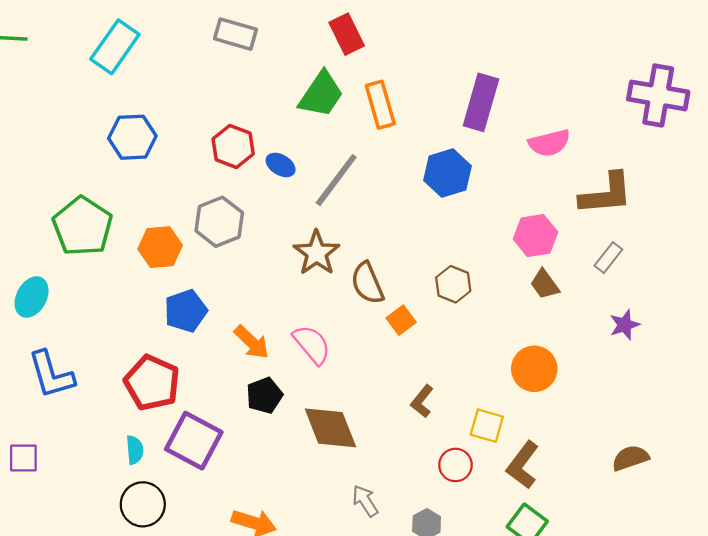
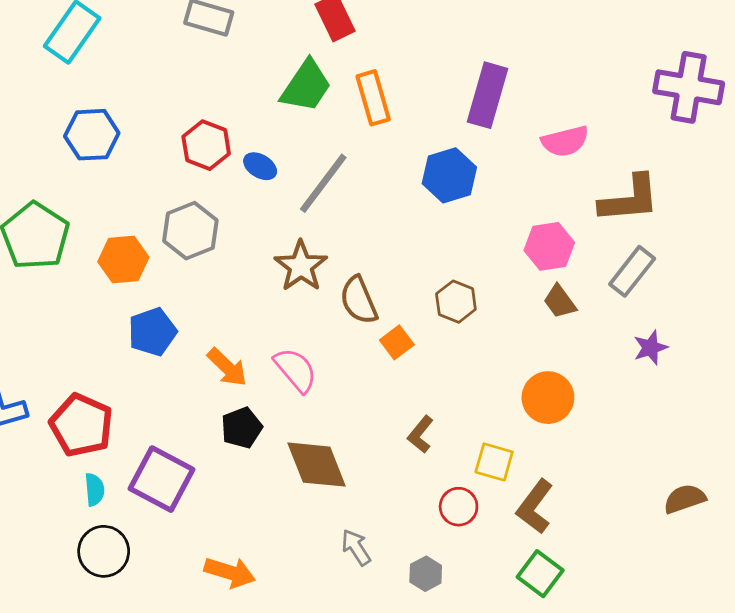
gray rectangle: (608, 258) -> (632, 271), size x1.4
red pentagon: (152, 383) -> (81, 425), moved
brown semicircle: (630, 458) -> (685, 499), moved

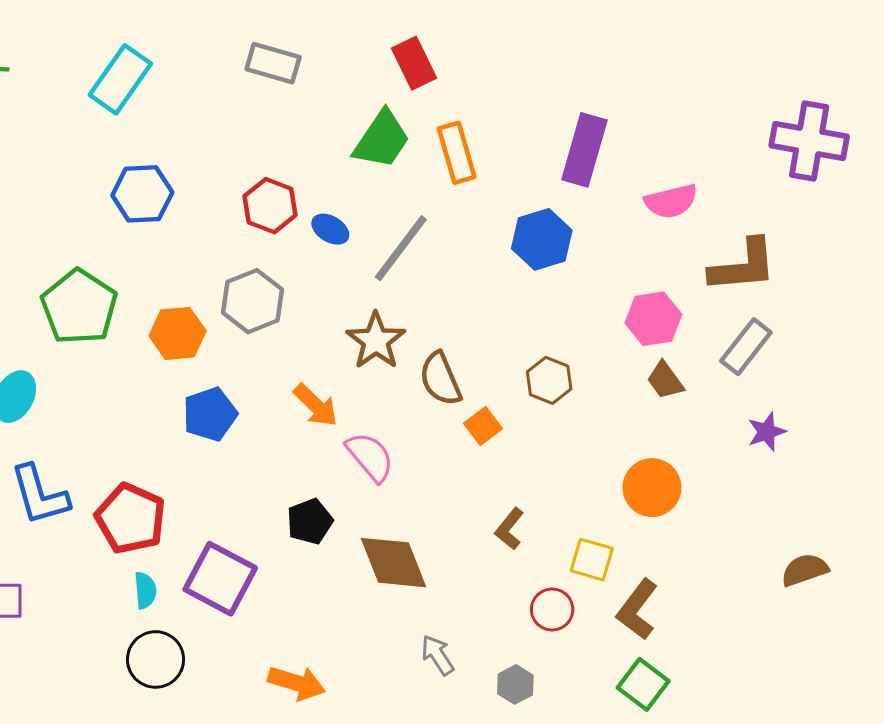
orange arrow: (227, 367) -> (316, 405), moved
brown semicircle: (685, 499) -> (805, 570), moved

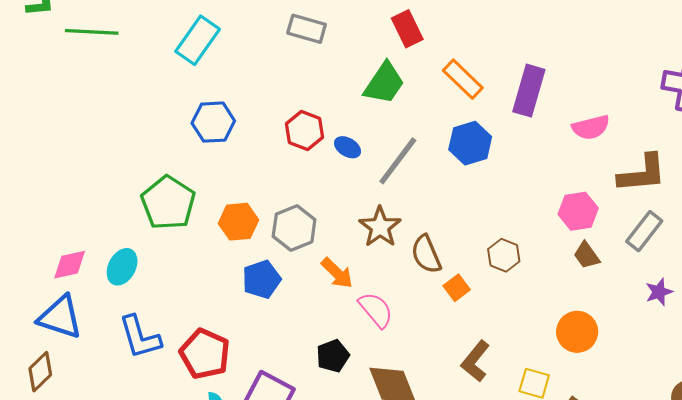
orange rectangle: (457, 153) -> (463, 79), moved, turned -30
blue hexagon: (542, 239) -> (470, 143), moved
gray hexagon: (252, 301) -> (294, 228), moved
brown L-shape: (510, 529) -> (475, 361), size x1.4

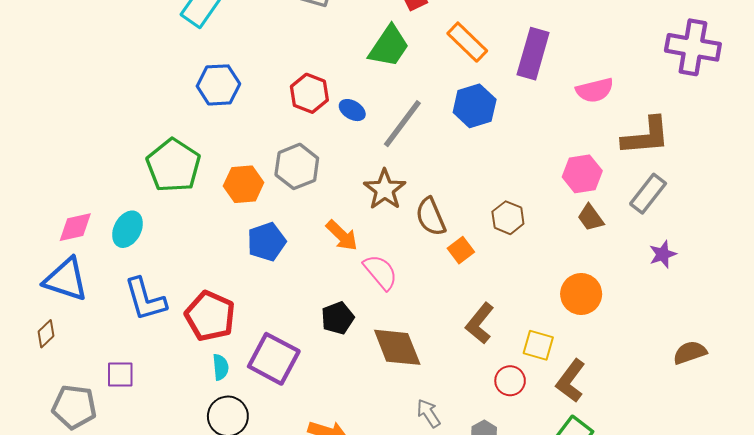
gray hexagon: (294, 228) -> (297, 166), moved
brown diamond: (40, 372) -> (46, 334), size x0.7

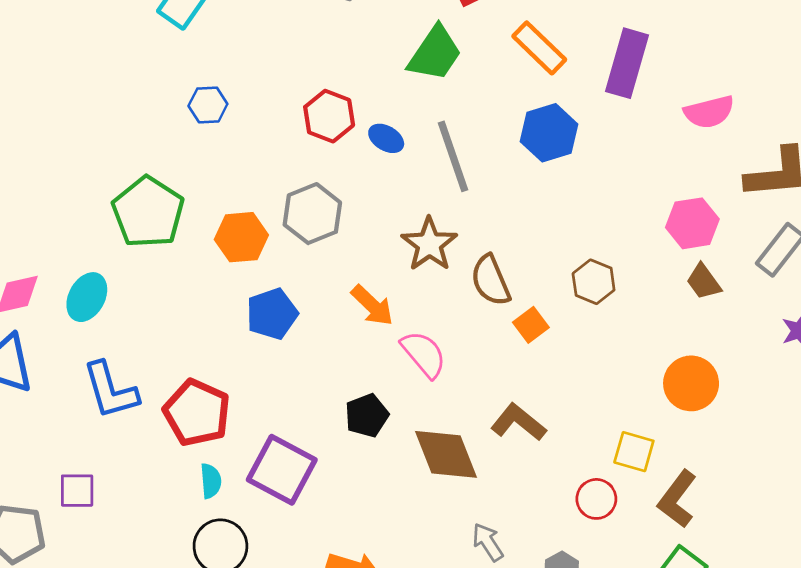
blue hexagon: (218, 85) -> (208, 105), size x0.7
gray line: (402, 124) -> (453, 156), turned -56
brown L-shape: (480, 323) -> (518, 422), moved, turned 90

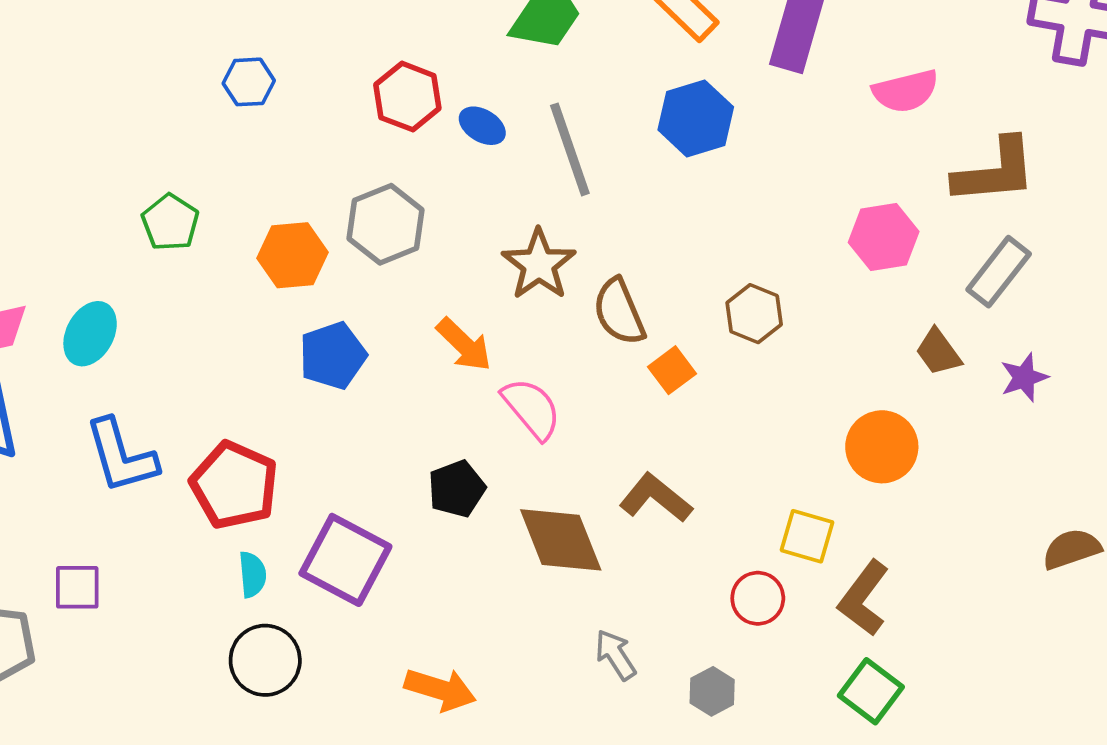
green pentagon: (148, 212) -> (170, 222), size x0.6
brown trapezoid: (704, 282) -> (938, 352), moved

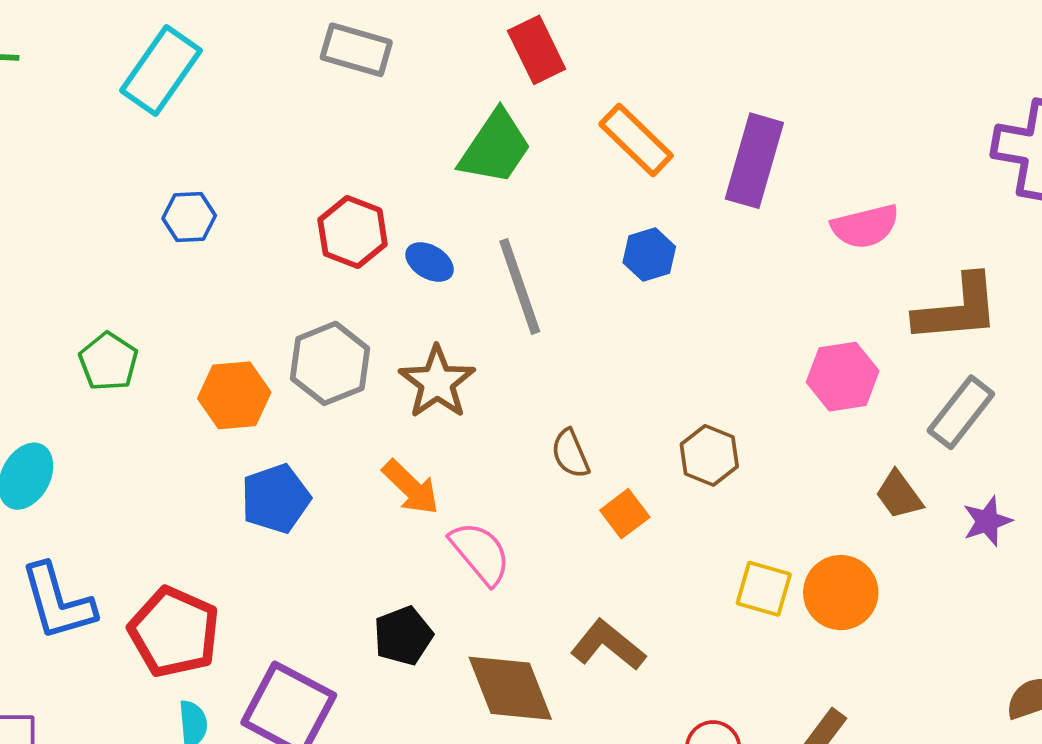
blue hexagon: (696, 118) -> (649, 255), size x0.7
brown star: (539, 264) -> (437, 382), moved
brown semicircle: (619, 312) -> (570, 454), size x0.7
yellow square: (807, 536) -> (764, 589), moved

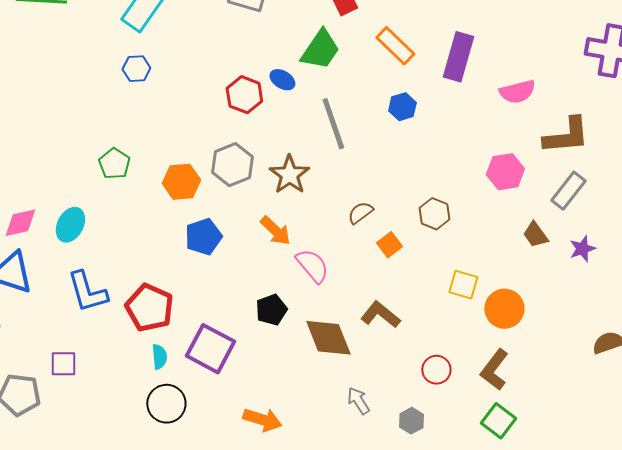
blue hexagon: (189, 217) -> (136, 69), moved
blue ellipse: (430, 262) -> (282, 80), moved
brown semicircle: (570, 454) -> (360, 213), turned 76
orange circle: (841, 593) -> (504, 309), moved

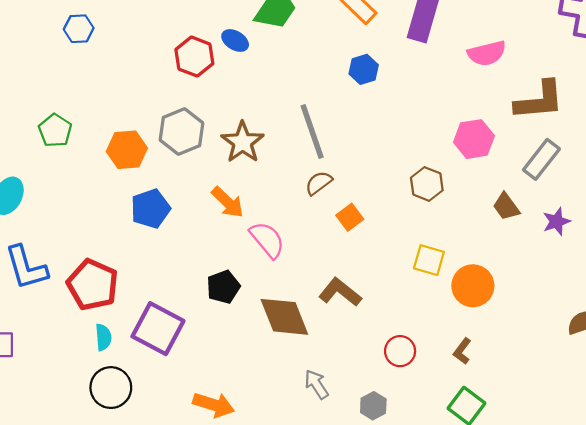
gray line: (333, 124) -> (312, 132), moved
brown hexagon: (434, 214) -> (427, 184), moved
brown L-shape: (494, 370) -> (462, 351), size x0.6

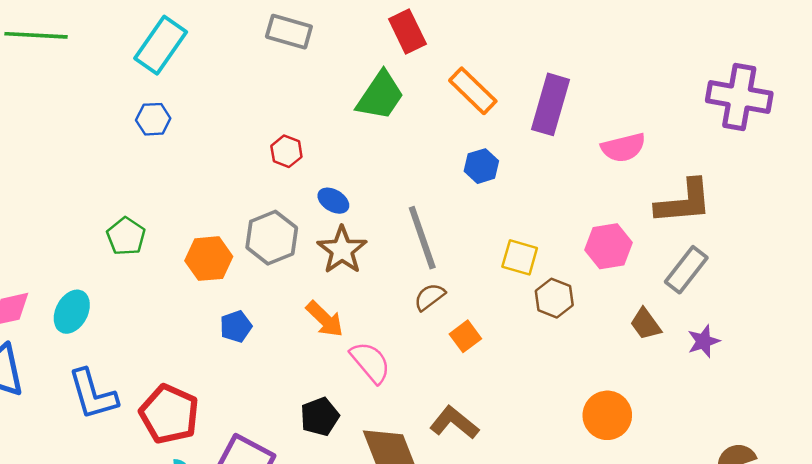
blue ellipse: (235, 40) -> (333, 201), moved
red hexagon: (194, 57) -> (286, 151), size x0.7
blue pentagon: (150, 209) -> (236, 326), size x0.7
yellow square: (429, 260) -> (520, 257), moved

